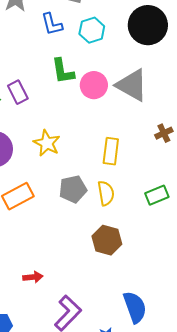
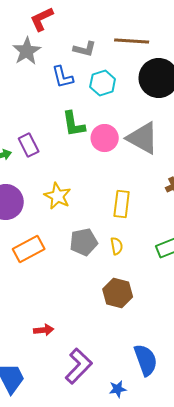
yellow semicircle: (106, 193) -> (117, 246), size x0.7

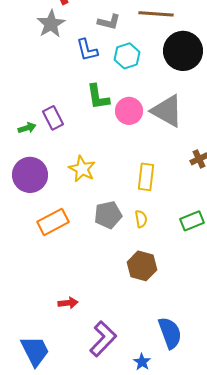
blue star: (118, 389) -> (142, 362), turned -30

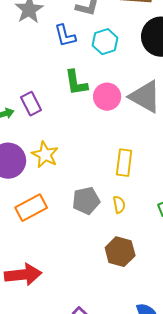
yellow star: (82, 169) -> (45, 155), moved
red arrow: (68, 303) -> (23, 275), moved, size x1.8

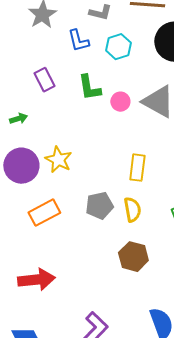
pink circle: (107, 97) -> (120, 102), size x0.7
purple rectangle: (31, 104) -> (44, 80), moved
yellow semicircle: (119, 205) -> (132, 210), size x1.4

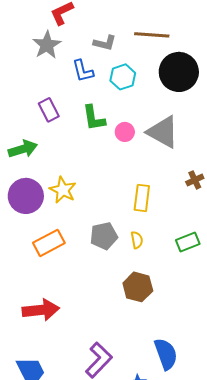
green arrow: (18, 119) -> (23, 149), size x1.6
yellow semicircle: (132, 210) -> (137, 240), size x0.7

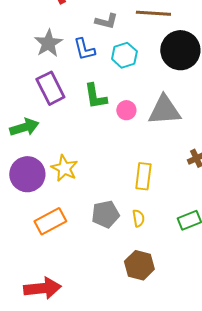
gray star: (47, 45) -> (48, 43), moved
purple rectangle: (49, 110) -> (50, 88), size x1.4
gray triangle: (163, 132) -> (164, 110), turned -33

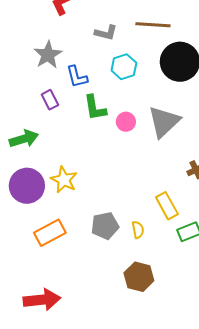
blue L-shape: (84, 49) -> (77, 77), moved
purple rectangle: (50, 88) -> (50, 100), size x0.6
gray triangle: (164, 110) -> (164, 122), turned -39
yellow rectangle: (143, 176) -> (167, 206), moved, turned -36

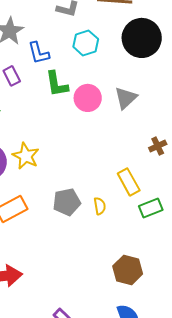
pink circle: (126, 122) -> (88, 98), size x1.4
gray triangle: (164, 122) -> (126, 98), size x0.7
brown hexagon: (139, 277) -> (128, 270), moved

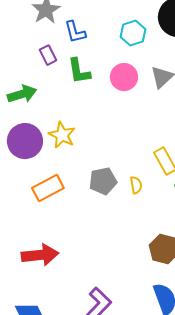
cyan hexagon: (86, 43) -> (133, 33), moved
green L-shape: (57, 84) -> (79, 71), moved

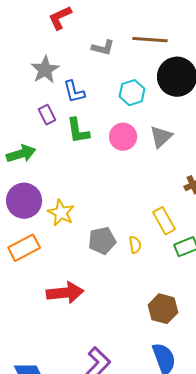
yellow star: (62, 135) -> (61, 213), moved
orange rectangle: (48, 188) -> (24, 248), moved
red arrow: (40, 255) -> (65, 293), moved

